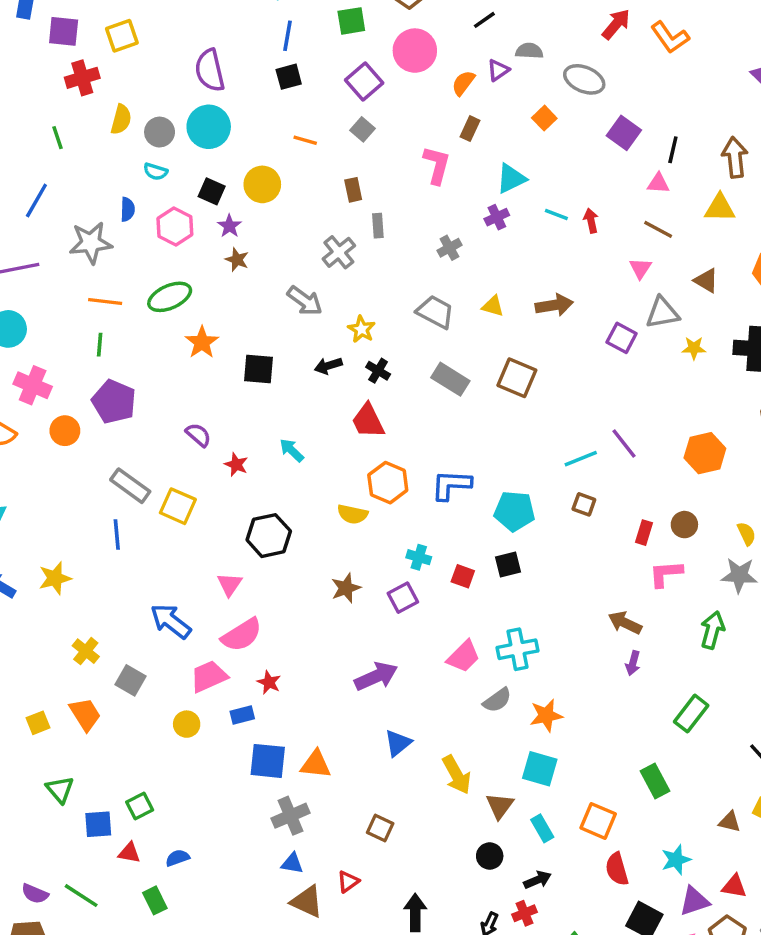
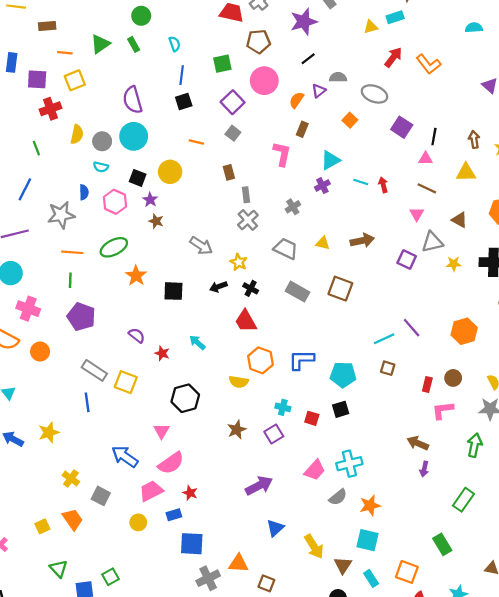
brown arrow: (735, 157) -> (474, 139), size x0.7
gray cross: (339, 252) -> (248, 220), moved
orange circle: (65, 431) -> (40, 352), moved
orange triangle: (316, 764) -> (239, 563), moved

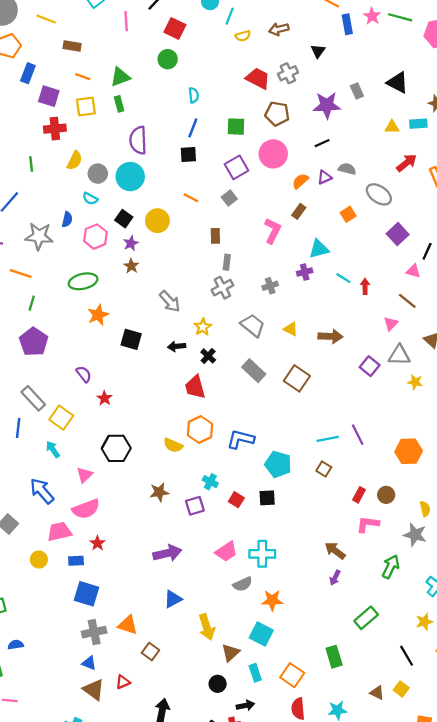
green rectangle: (134, 44) -> (119, 104), moved
orange line: (72, 252) -> (21, 273), moved
cyan arrow: (197, 342) -> (53, 449), moved

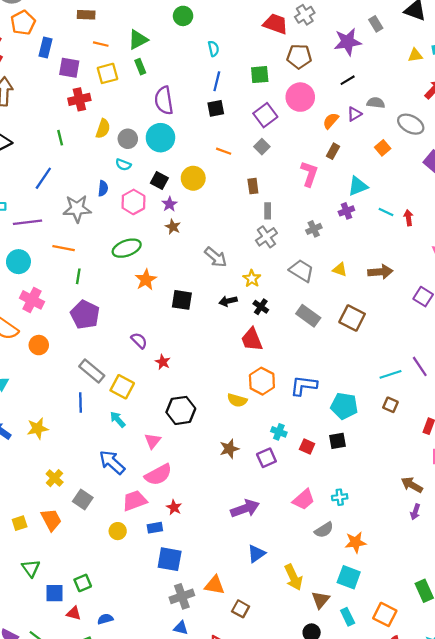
cyan cross: (262, 554) -> (340, 497), size x0.6

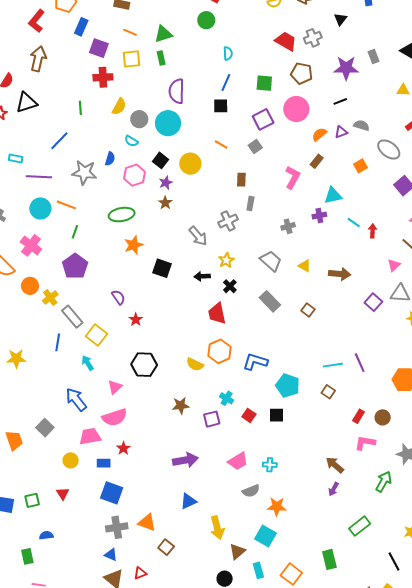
gray cross: (266, 237) -> (228, 221), moved
cyan circle: (18, 262) -> (40, 208), moved
brown square: (352, 318) -> (308, 310), size x0.6
yellow cross: (55, 478) -> (50, 298), moved
red triangle: (74, 613) -> (63, 494), moved, turned 32

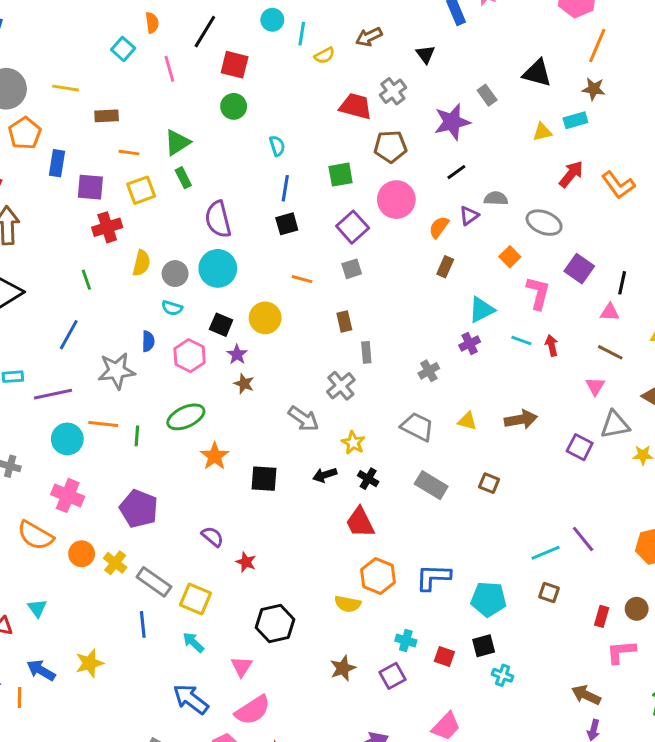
gray square: (255, 147) -> (352, 269), turned 32
pink L-shape: (293, 177) -> (538, 293), moved
green line: (75, 232) -> (137, 436), moved
cyan cross: (270, 465) -> (503, 675), moved, turned 32

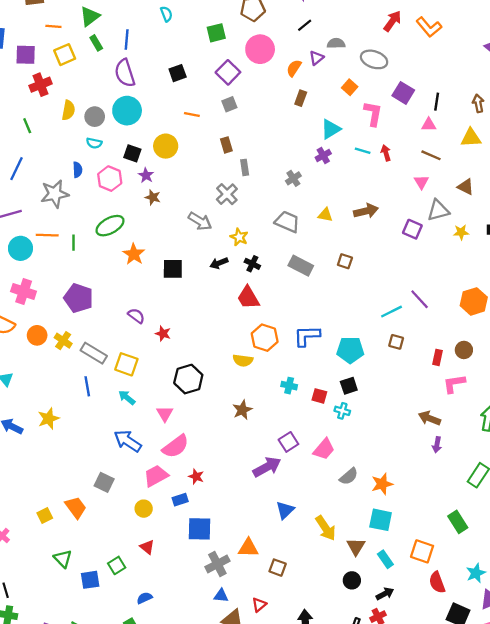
blue line: (285, 188) -> (127, 39), moved
cyan cross: (503, 675) -> (342, 411), moved
purple square: (393, 676) -> (288, 442), moved

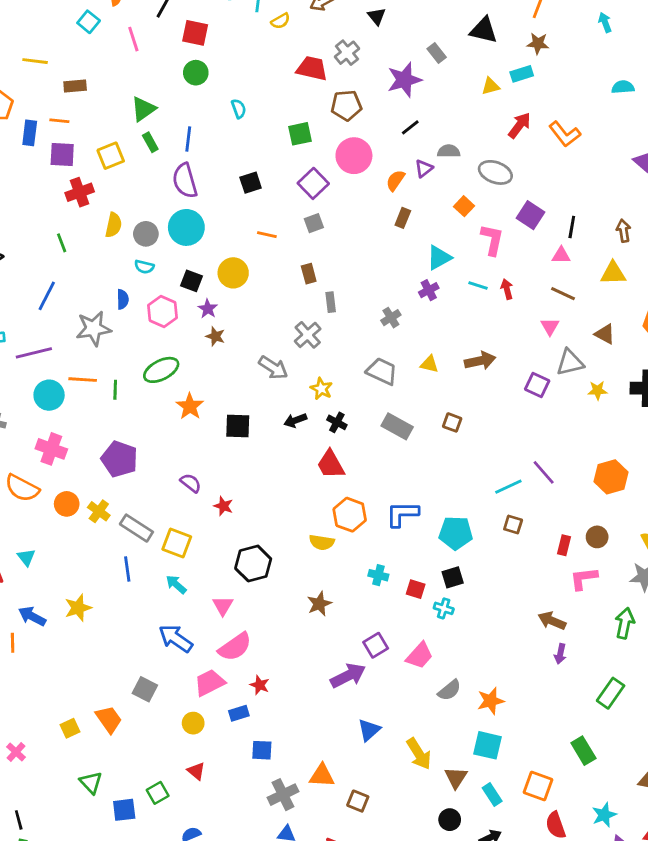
orange line: (53, 26) -> (59, 121), moved
blue square: (199, 529) -> (262, 750), size x0.7

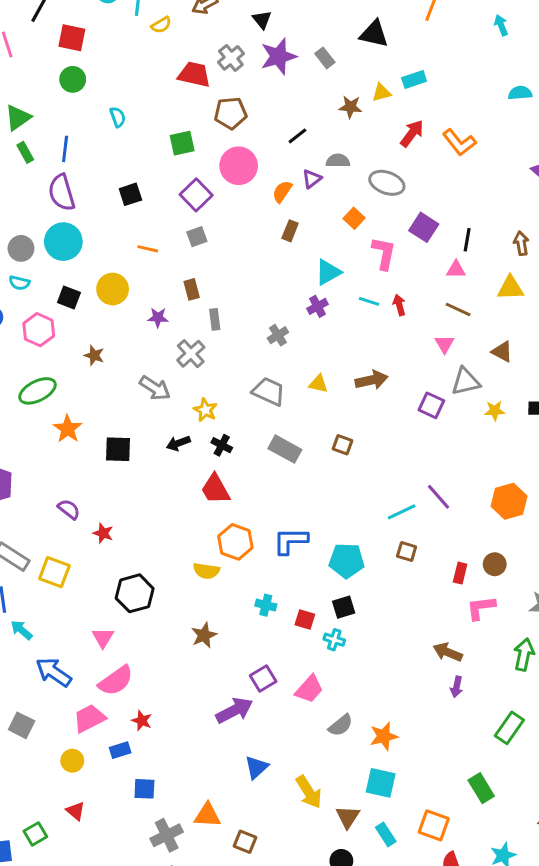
brown star: (538, 43) -> (350, 107), moved
purple star: (404, 80) -> (278, 56), moved
purple star: (208, 309) -> (158, 318), moved, turned -30
cyan arrow: (176, 584) -> (21, 630), moved

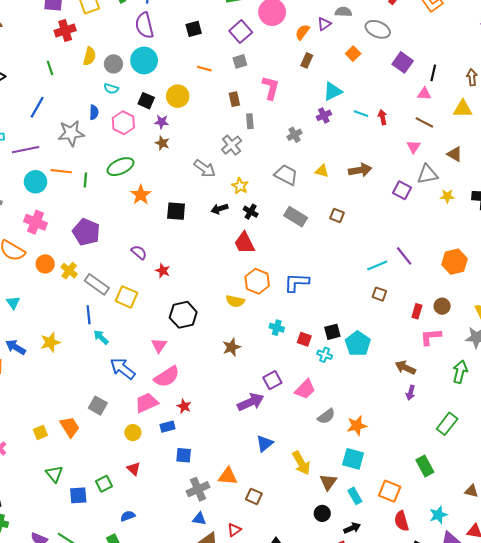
pink L-shape: (384, 253) -> (271, 88), moved
purple star: (158, 318) -> (162, 122), moved
cyan pentagon: (347, 561) -> (358, 344), moved, turned 30

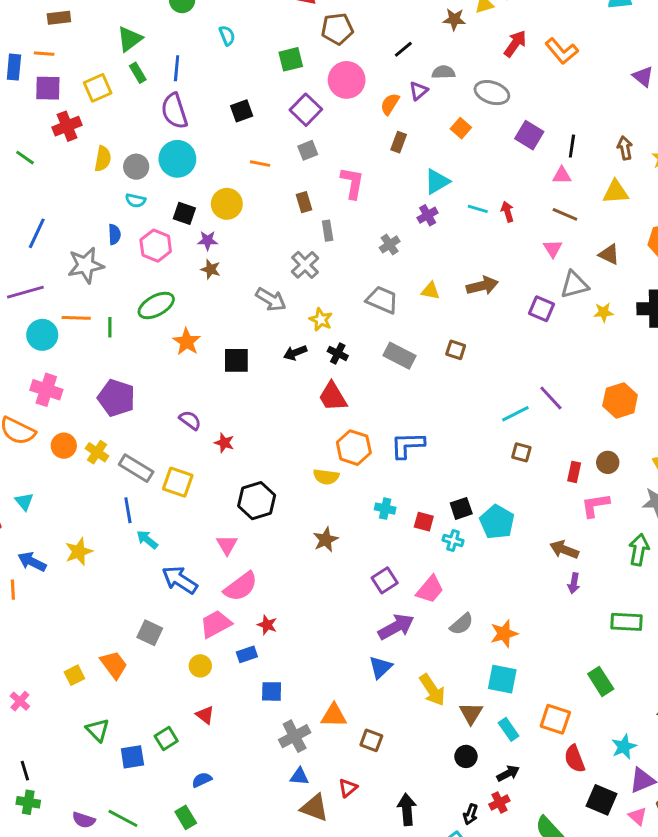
green line: (50, 68) -> (25, 158), moved, turned -32
purple arrow: (251, 402) -> (396, 627), moved
green rectangle: (447, 424) -> (627, 622), turned 60

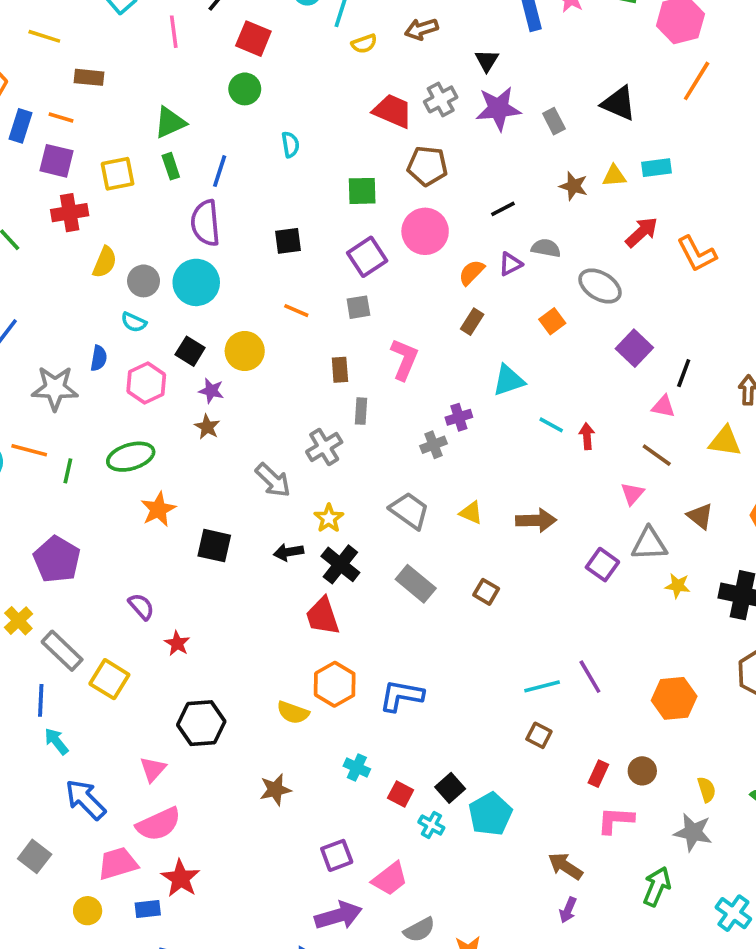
purple cross: (428, 215) -> (459, 417), moved
black cross: (338, 353) -> (340, 564), size x1.5
black square: (461, 508) -> (450, 788), turned -35
red star: (267, 625) -> (181, 878), size x1.5

